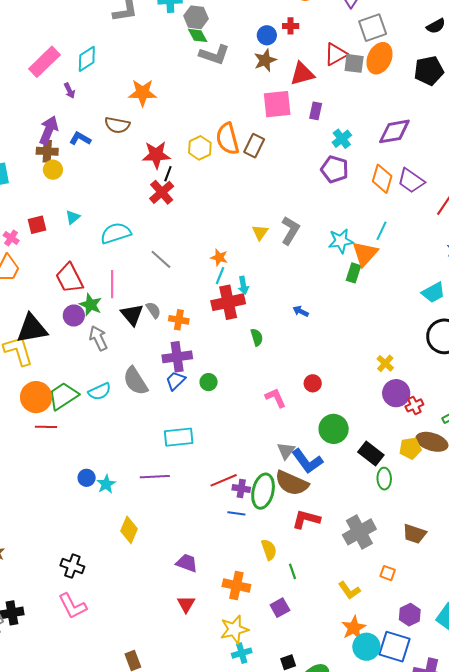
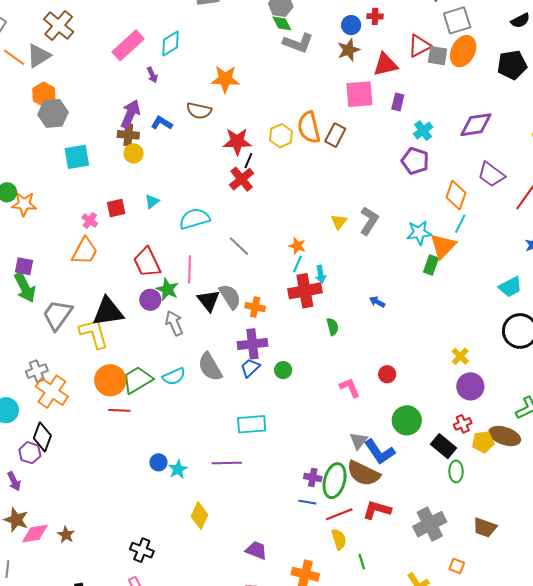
orange diamond: (382, 179) -> (456, 195), moved
gray semicircle: (153, 310) -> (230, 297), size x1.5
red cross: (414, 405) -> (463, 424), moved
red line: (224, 480) -> (339, 514), moved

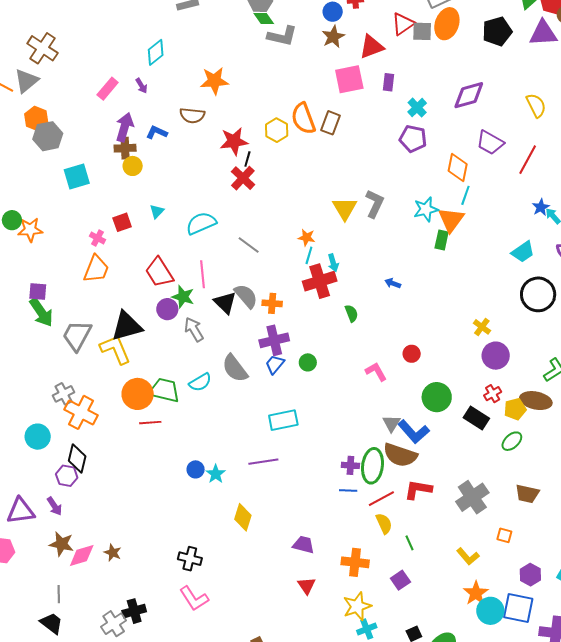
pink rectangle: (128, 45) -> (108, 89), moved, size x0.7
yellow triangle: (339, 222) -> (345, 208), size x1.5
green trapezoid: (137, 380) -> (164, 390), turned 52
green ellipse: (456, 471) -> (512, 441), moved, turned 55

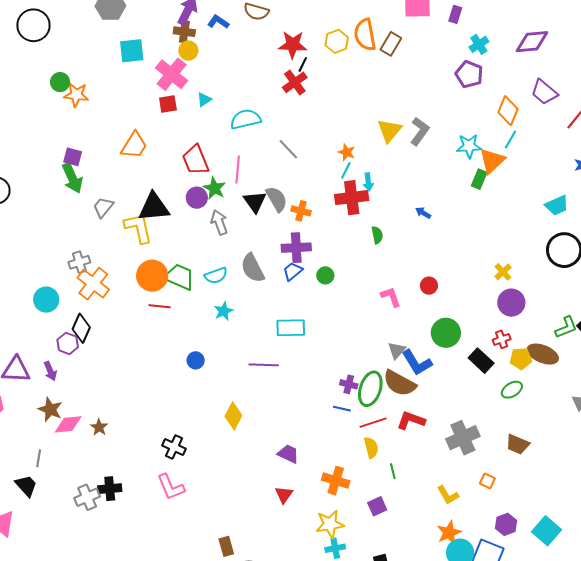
pink cross: (97, 238) -> (172, 74), moved, size x2.0
gray trapezoid: (77, 336) -> (103, 207), size x0.7
cyan star: (216, 474) -> (224, 311), moved

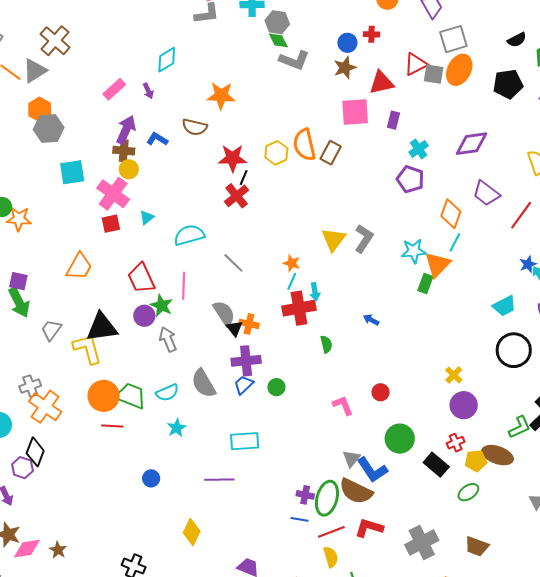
black triangle: (255, 202) -> (234, 328), moved, size x0.7

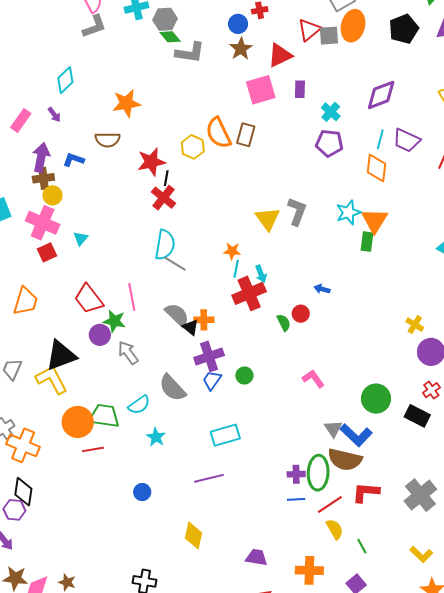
cyan semicircle: (189, 235) -> (165, 245), moved, turned 128
cyan line: (455, 242) -> (380, 139), moved
red circle: (381, 392) -> (301, 314), moved

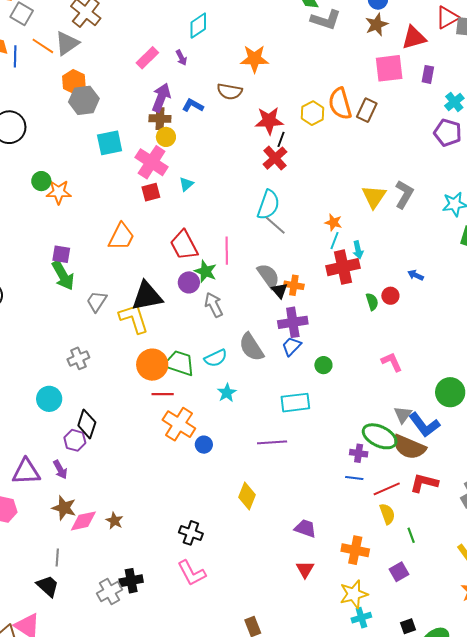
green circle: (244, 375) -> (323, 365), moved
orange cross: (23, 445) -> (179, 424), moved
green ellipse: (318, 473) -> (380, 436), moved, turned -76

